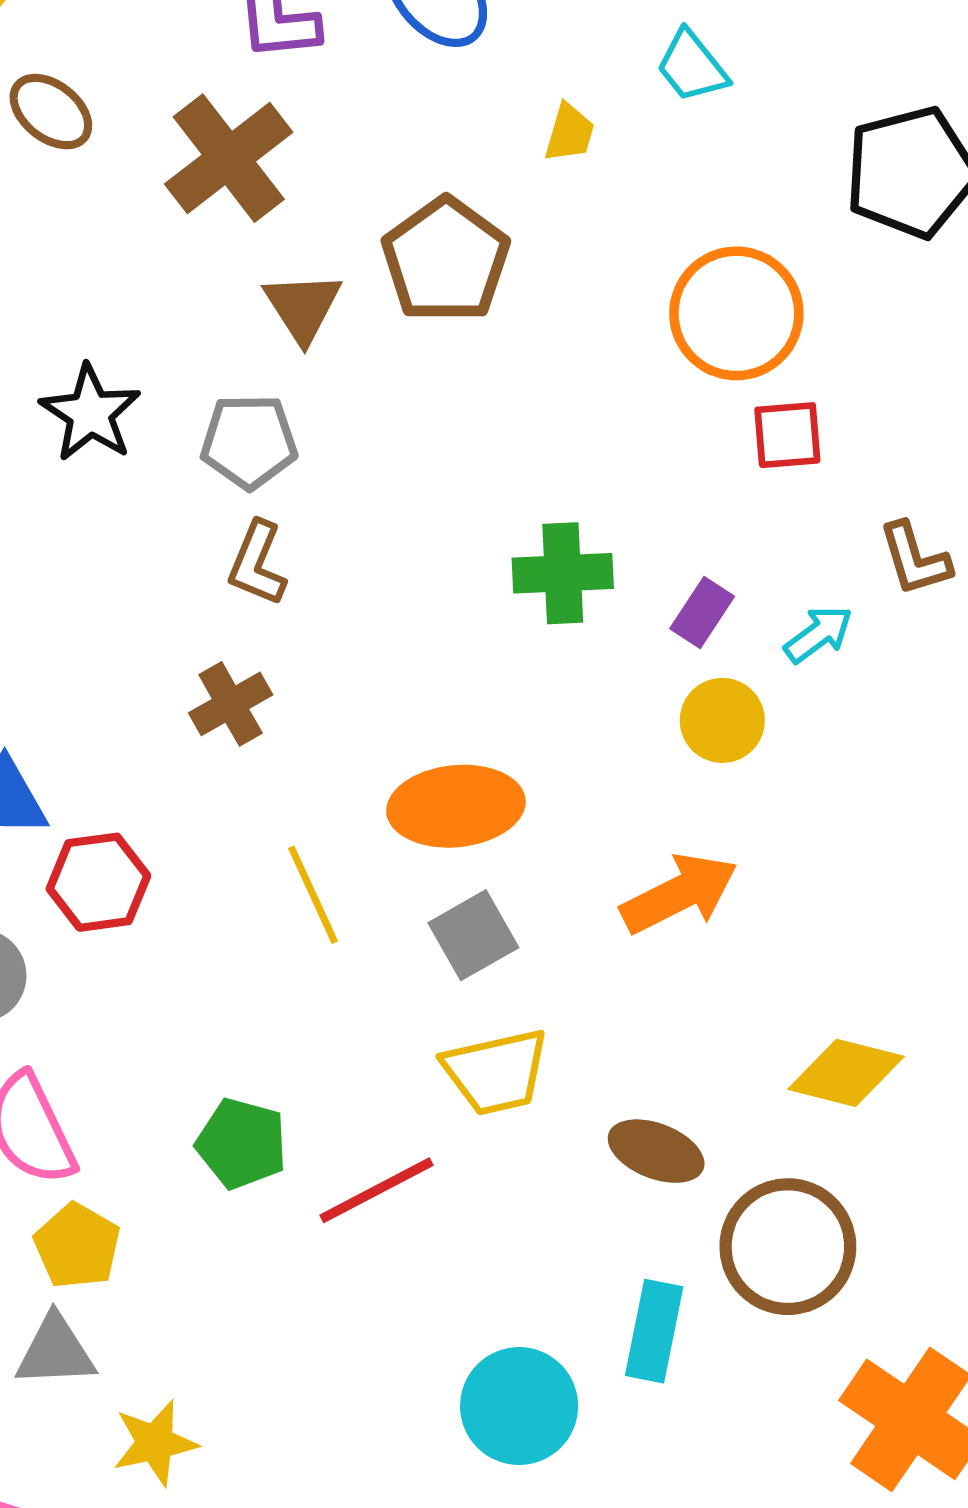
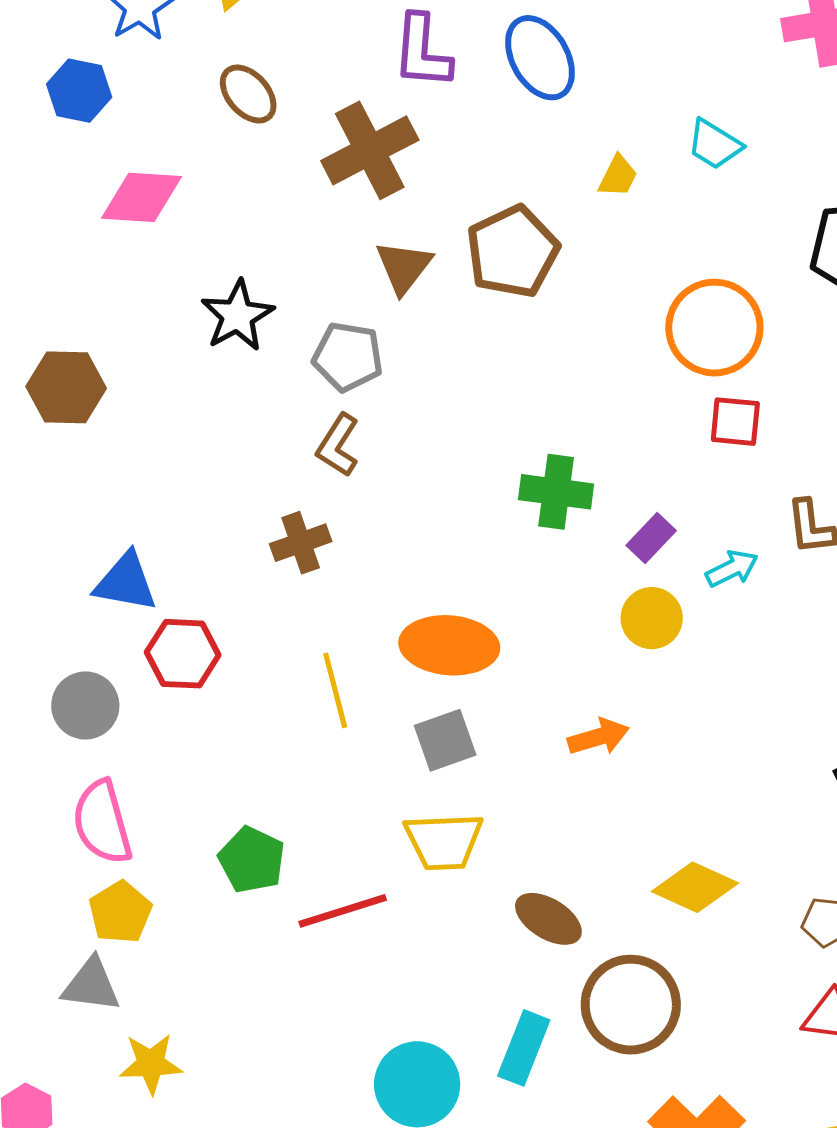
cyan trapezoid: (692, 66) -> (714, 144), turned -30
orange arrow: (679, 894) -> (598, 737), size x0.7

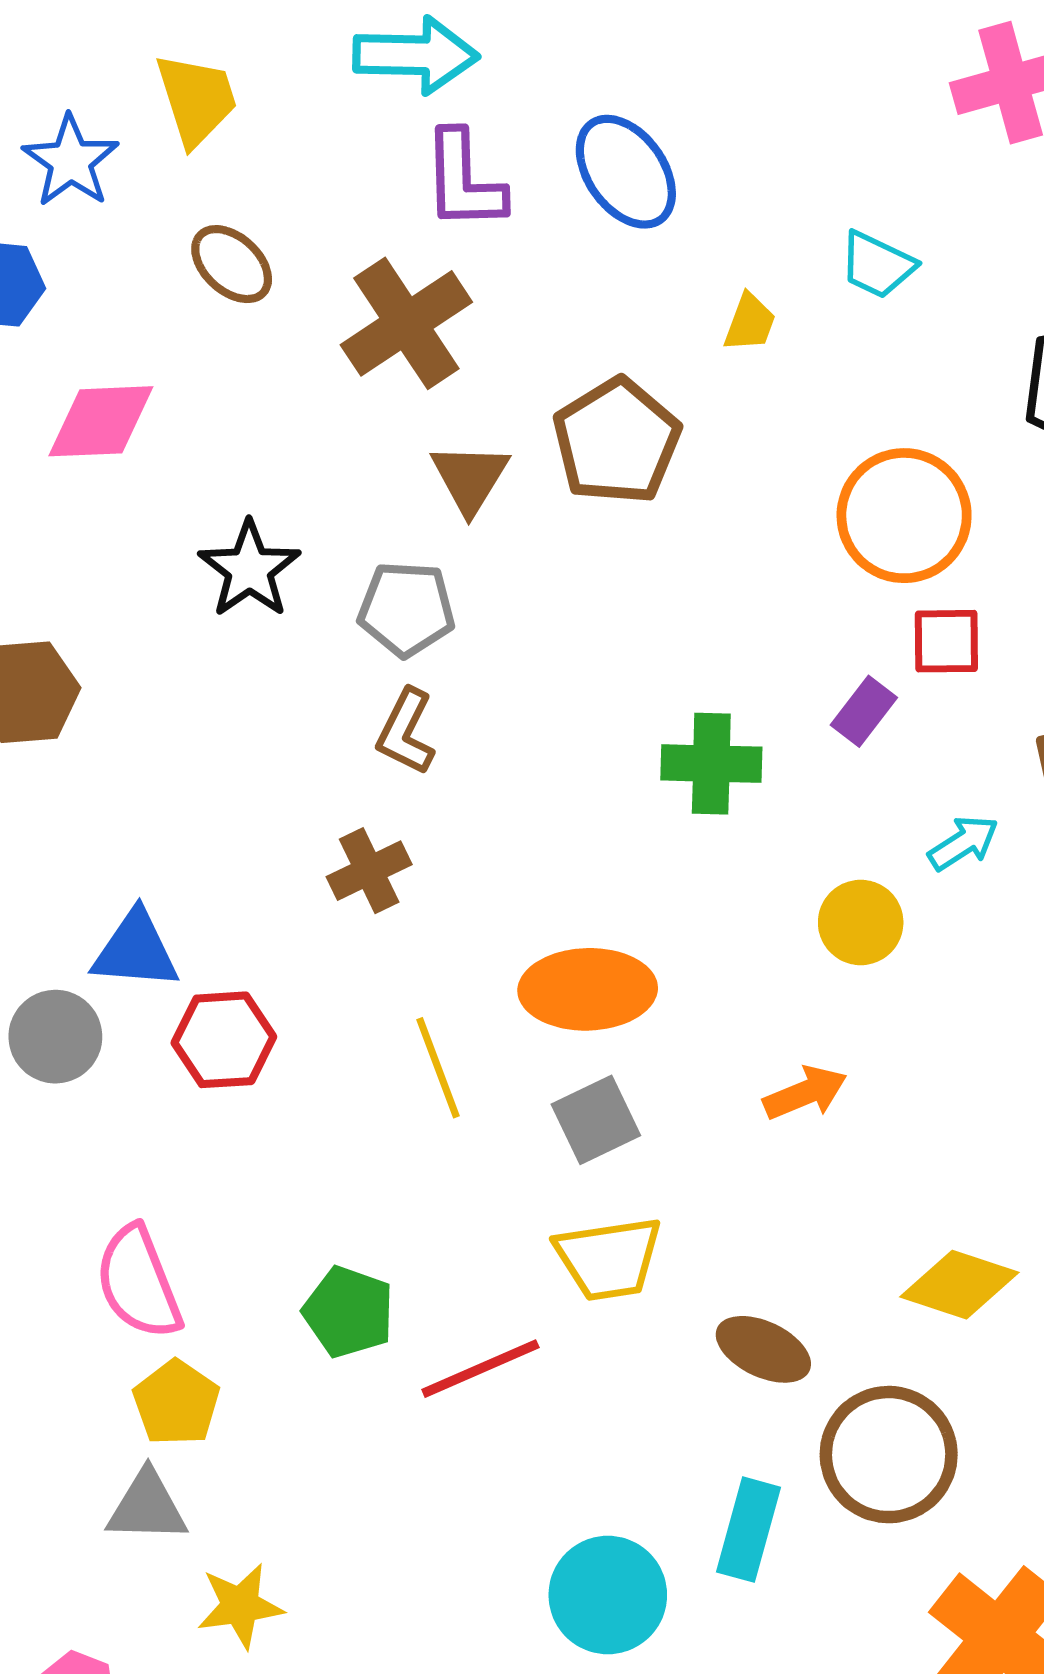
purple rectangle: (651, 538) -> (864, 711), moved
gray circle: (85, 705) -> (55, 1037), moved

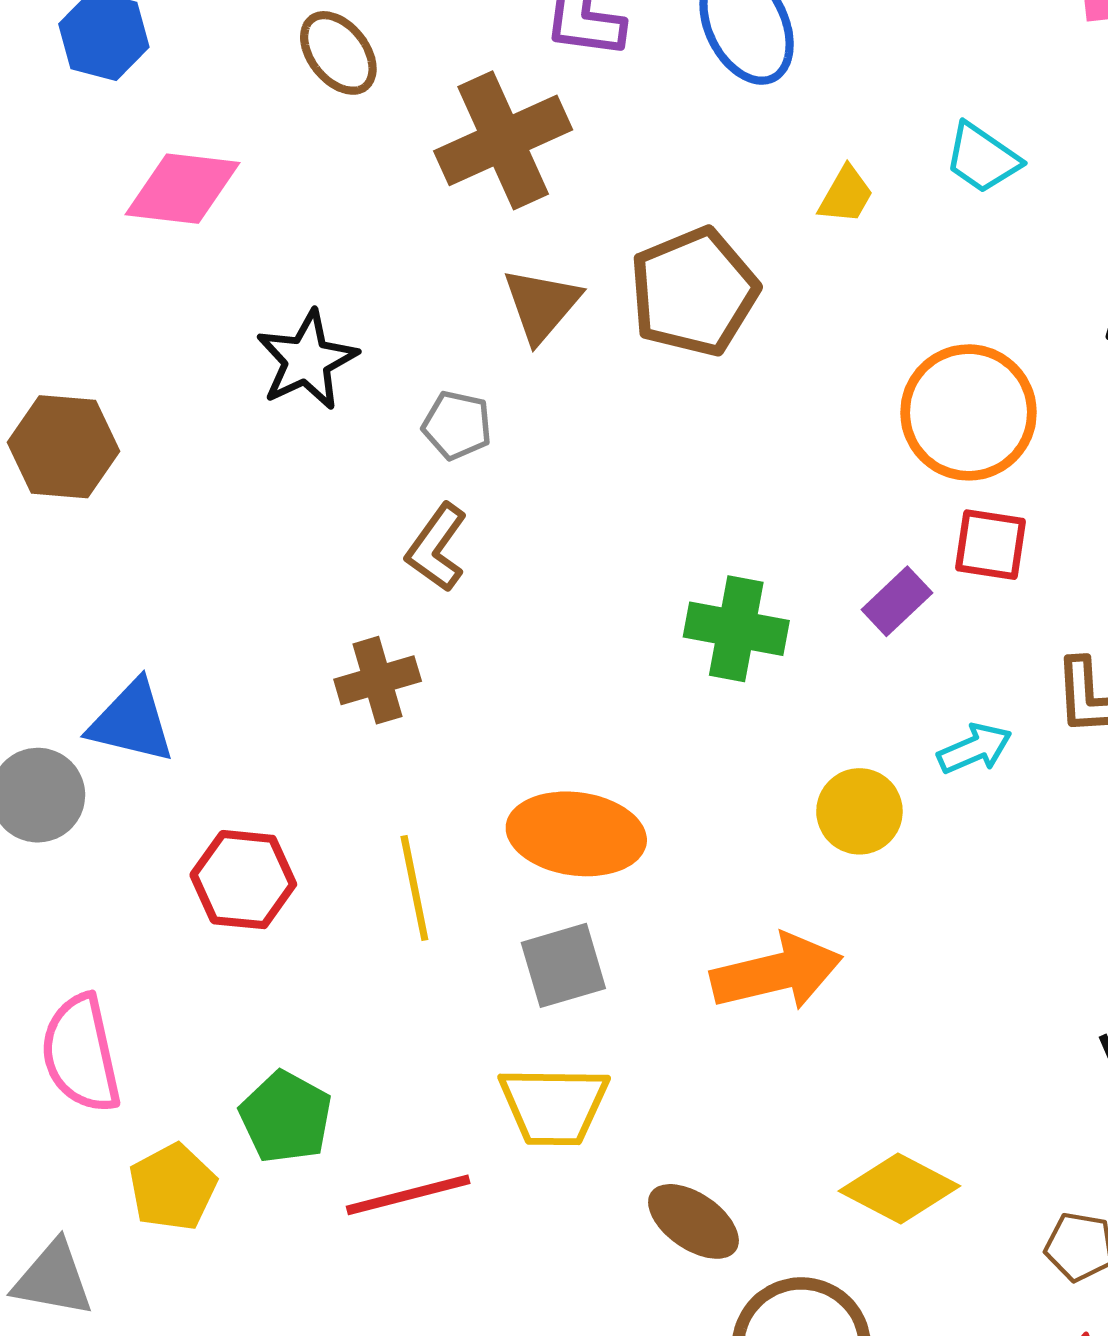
gray pentagon: (406, 609) -> (457, 425), size x0.7
red hexagon: (224, 1040) -> (243, 880), moved
orange arrow: (805, 1093) -> (777, 972), size x1.5
yellow pentagon: (176, 1403) -> (173, 1187), moved

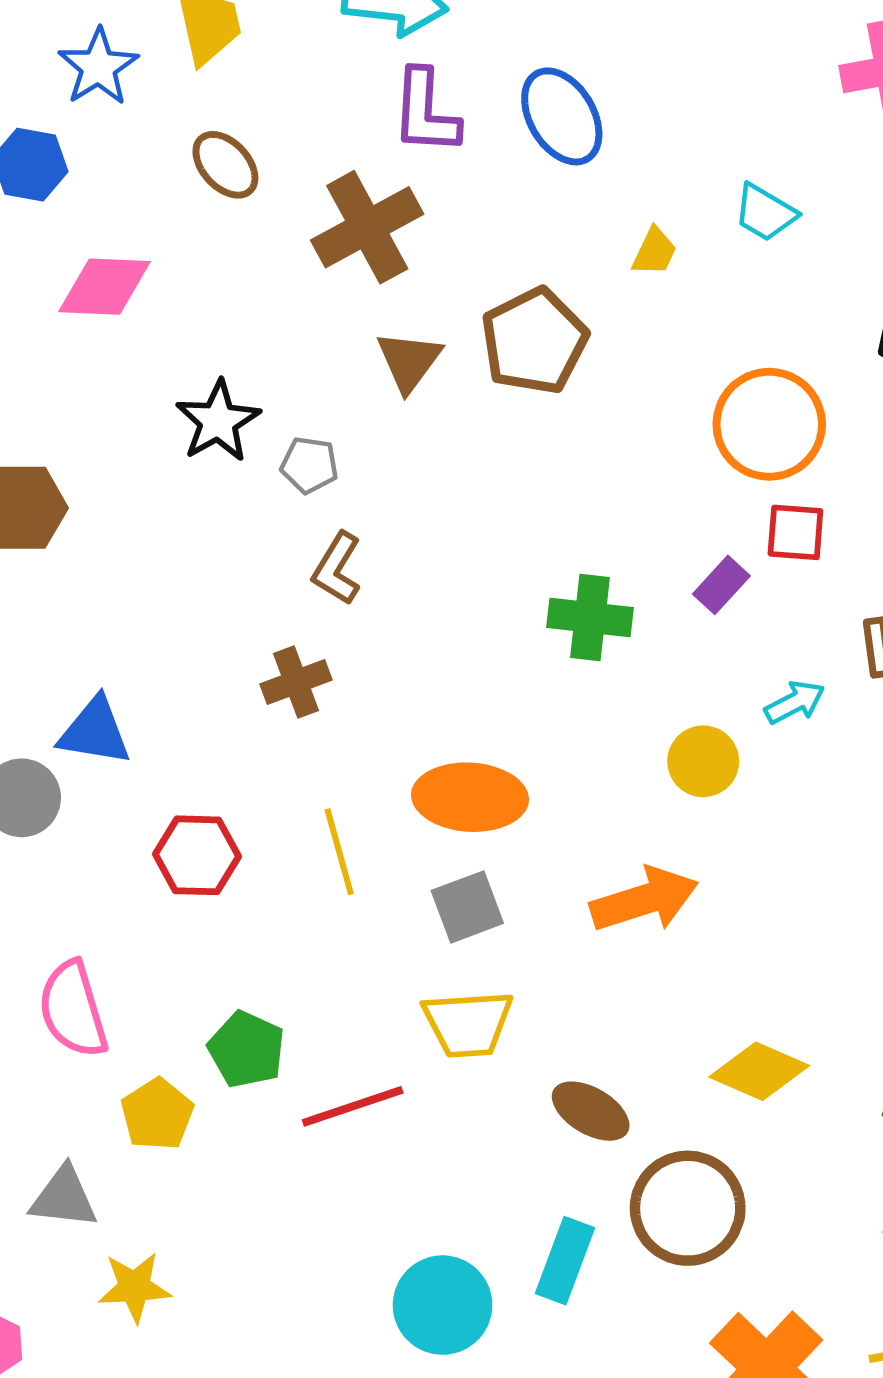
gray pentagon: (457, 425) -> (309, 465), moved

